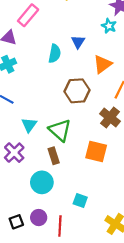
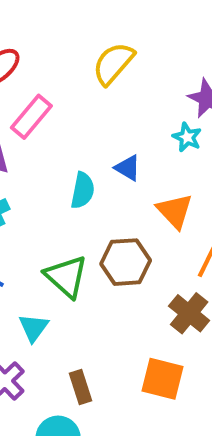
blue triangle: (78, 42) -> (128, 168), turned -32
orange triangle: (103, 64) -> (175, 211), turned -36
green triangle: (60, 130) -> (66, 276), moved

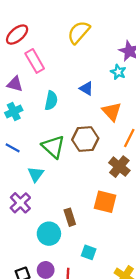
pink rectangle: (31, 117) -> (35, 61), turned -70
cyan semicircle: (83, 190) -> (51, 101), moved
brown rectangle: (81, 387) -> (70, 217), moved

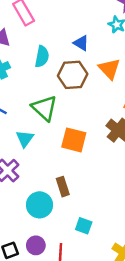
brown hexagon: (85, 139) -> (73, 75), moved
orange square: (105, 202) -> (74, 140), moved

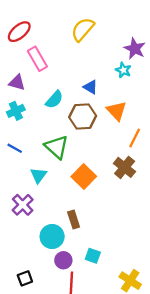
cyan semicircle: (42, 57) -> (54, 100), turned 30
orange square: (74, 140) -> (84, 176), turned 30
purple circle: (36, 245) -> (63, 260), moved

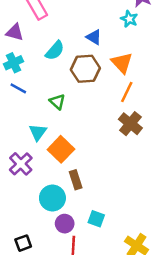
orange line: (135, 138) -> (127, 92), moved
green triangle: (57, 147) -> (57, 102), size x0.6
blue line: (15, 148) -> (18, 88), moved
orange square: (84, 176) -> (61, 149), moved

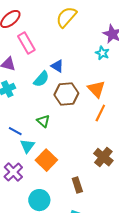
blue triangle: (94, 37) -> (57, 66), moved
blue line: (18, 88) -> (15, 131), moved
brown cross: (130, 124) -> (103, 157), moved
brown rectangle: (76, 180) -> (77, 185), moved

